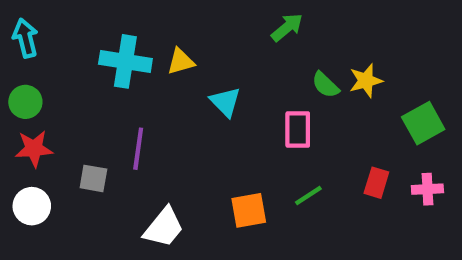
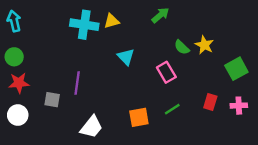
cyan cross: (125, 61) -> (84, 25), moved
yellow triangle: (181, 61) -> (112, 21), moved
yellow star: (366, 81) -> (204, 45), turned -30
pink rectangle: (298, 130) -> (166, 72), turned -30

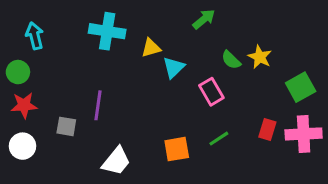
cyan arrow: (14, 21) -> (35, 36), moved
yellow triangle: (112, 21) -> (151, 48), moved
cyan triangle: (126, 57) -> (174, 67), moved, turned 30
pink cross: (239, 106) -> (304, 134), size x1.6

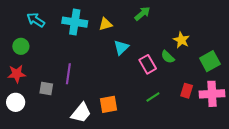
cyan arrow: (35, 36) -> (36, 20), moved, turned -42
yellow triangle: (151, 48) -> (105, 24), moved
green semicircle: (231, 60) -> (168, 57), moved
green circle: (18, 72) -> (21, 46), moved
orange square: (177, 149) -> (109, 104), moved

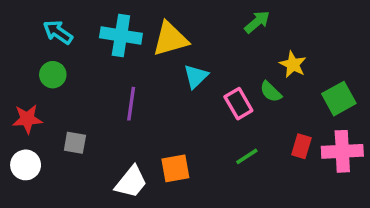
green arrow: (142, 14) -> (257, 22), moved
yellow triangle: (105, 24) -> (170, 39), size x1.6
green circle: (21, 46) -> (53, 75), moved
purple line: (68, 74) -> (131, 104), moved

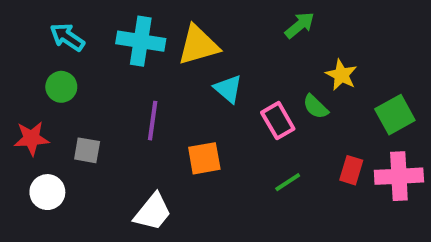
cyan triangle: (196, 76) -> (228, 89), turned -36
gray square: (75, 143) -> (87, 150), moved
white circle: (26, 165) -> (47, 192), moved
orange square: (175, 168) -> (204, 158), moved

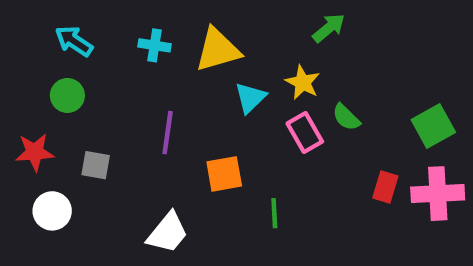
cyan cross: (141, 41) -> (155, 45), size x0.6
yellow star: (341, 75) -> (303, 82), moved
cyan triangle: (228, 89) -> (250, 98), turned 36
green line: (288, 182) -> (274, 213), moved, turned -60

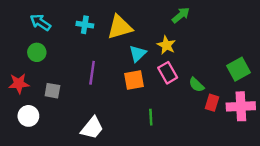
green semicircle: (346, 117) -> (196, 85), moved
orange square: (224, 174) -> (134, 80), moved

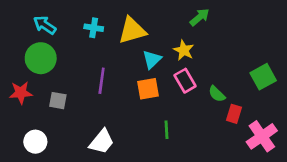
green circle: (37, 52) -> (41, 58), size x1.5
pink cross: (241, 106) -> (262, 136), moved, turned -32
white circle: (28, 116) -> (35, 142), moved

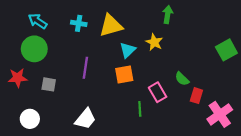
green arrow: (200, 17) -> (168, 14), turned -42
green square: (263, 77) -> (226, 50), moved
pink rectangle: (185, 81) -> (158, 92), moved

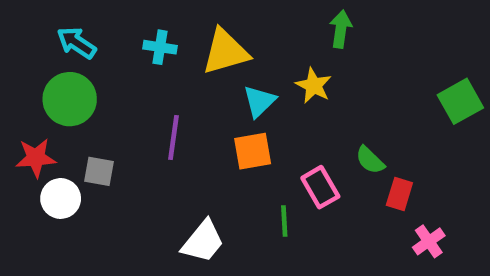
pink cross: (220, 114) -> (429, 241), moved, size x0.6
white circle: (30, 119) -> (61, 198), moved
white trapezoid: (85, 119) -> (203, 241), moved

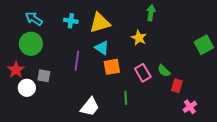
cyan triangle: (259, 101) -> (102, 48), moved, turned -42
red star: (36, 158) -> (16, 70), turned -30
pink rectangle: (320, 187) -> (143, 73), moved

